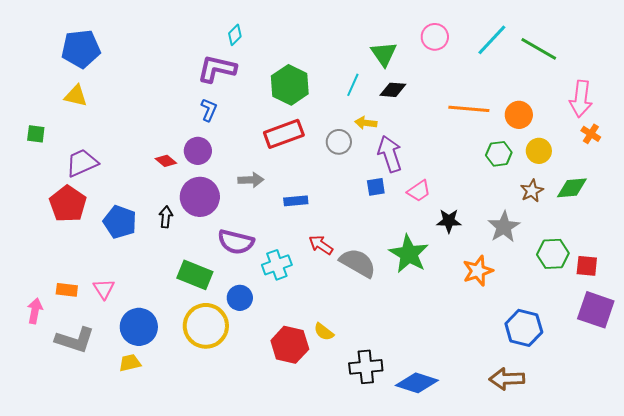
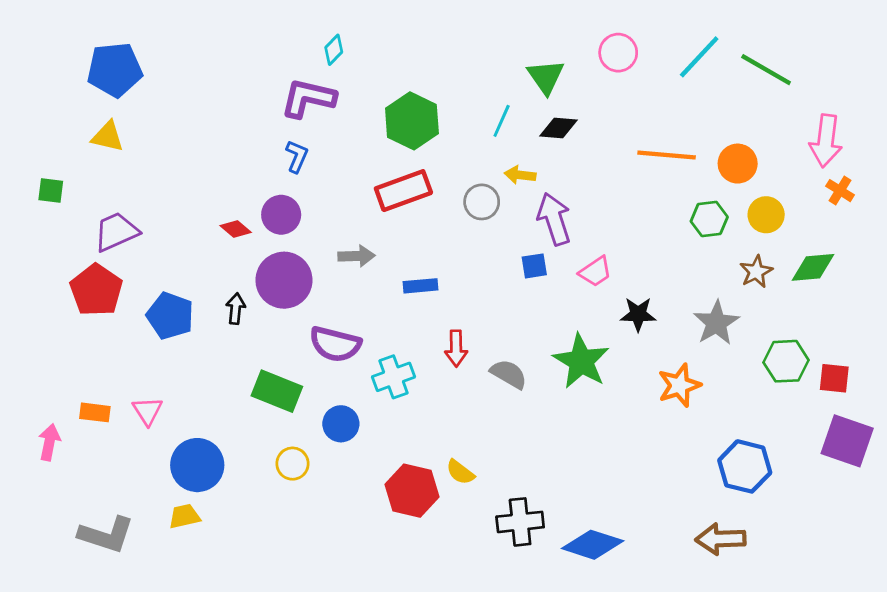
red arrow: (321, 245) -> (456, 348), turned -125
gray semicircle: (358, 263) -> (509, 374), size x0.7
yellow circle: (206, 326) -> (293, 464), size x0.5
gray L-shape: (75, 340) -> (106, 535), moved

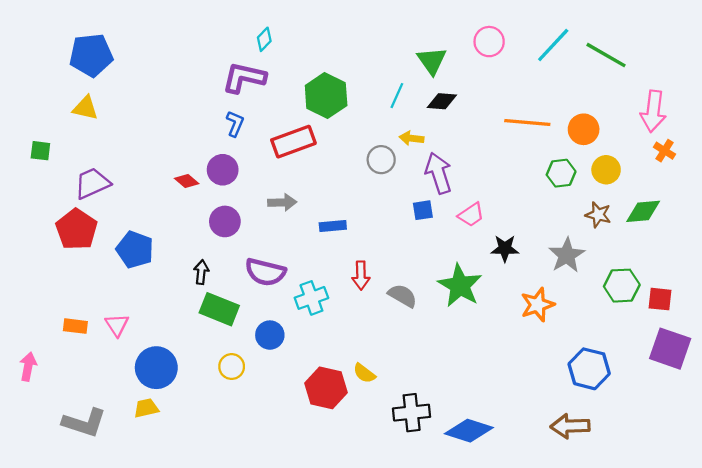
red rectangle: (403, 191) -> (293, 142), moved
brown star: (756, 272) -> (598, 215), turned -30
purple circle: (284, 280) -> (225, 221), size x0.7
black arrow: (236, 309) -> (201, 272), moved
pink arrow: (49, 442) -> (28, 367), moved

